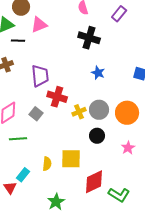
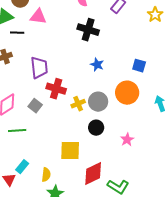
pink triangle: (39, 25) -> (38, 17), turned 30
orange circle: (127, 113) -> (127, 93), moved
yellow semicircle: (47, 164) -> (46, 175), moved

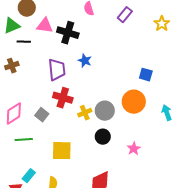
black cross: (88, 30) -> (68, 33), moved
blue star: (97, 65) -> (85, 61), moved
purple trapezoid: (39, 68) -> (57, 70), moved
yellow square: (70, 151) -> (62, 151), moved

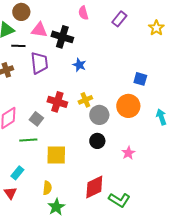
purple trapezoid: (57, 70) -> (39, 63), moved
yellow cross: (85, 113) -> (85, 100), moved
green line: (24, 140) -> (28, 140), moved
cyan rectangle: (29, 176) -> (17, 173), moved

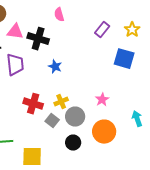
purple rectangle: (119, 19) -> (102, 30), moved
blue square: (140, 79) -> (124, 59), moved, size x1.5
orange circle: (128, 106) -> (104, 132), moved
gray square: (36, 119) -> (52, 121), moved
pink star: (128, 153) -> (102, 100), moved

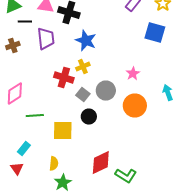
blue star: (55, 67) -> (86, 40), size x1.5
yellow cross: (61, 102) -> (83, 66), moved
black circle: (73, 143) -> (89, 116), moved

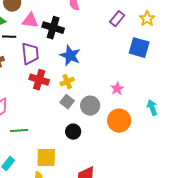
red cross: (64, 78) -> (39, 80), moved
gray square: (83, 94) -> (67, 102), moved
yellow square: (63, 130) -> (46, 158), moved

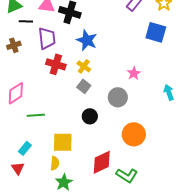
yellow cross: (67, 82) -> (84, 66), turned -32
gray circle: (90, 106) -> (118, 97), moved
orange circle: (119, 121) -> (134, 134), moved

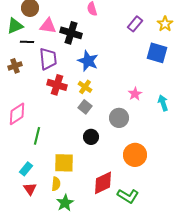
cyan arrow: (169, 92) -> (163, 103), moved
green line: (36, 115) -> (37, 136), turned -72
red triangle: (18, 168) -> (30, 189), moved

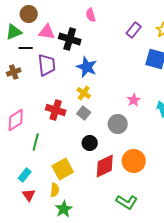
red cross: (57, 85) -> (56, 110), moved
yellow square: (64, 163) -> (63, 169), turned -30
red diamond: (103, 183) -> (105, 166), moved

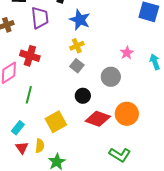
yellow cross: (84, 93) -> (77, 46), turned 32
red cross: (56, 110) -> (30, 56), moved
red diamond: (105, 166) -> (98, 119), turned 45
yellow semicircle: (55, 190) -> (40, 146), moved

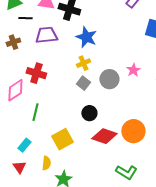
purple trapezoid: (40, 18) -> (46, 35), turned -90
gray circle: (111, 77) -> (109, 79), moved
red triangle: (22, 148) -> (19, 167), moved

